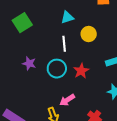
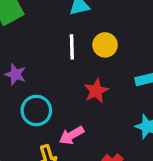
yellow circle: (89, 34) -> (105, 45), moved
cyan circle: (57, 69) -> (36, 111), moved

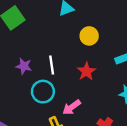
white line: (72, 47) -> (52, 65), moved

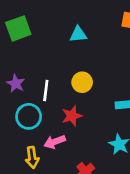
yellow circle: (89, 36) -> (82, 82), moved
red star: (86, 71) -> (72, 116), moved

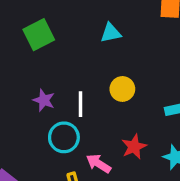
red star: (72, 116) -> (134, 147), moved
pink arrow: (55, 142) -> (99, 164), turned 60

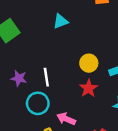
yellow circle: (122, 89) -> (89, 63), moved
red star: (134, 147) -> (89, 88), moved

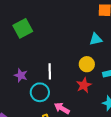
cyan triangle: (61, 21) -> (96, 39), moved
purple star: (19, 78) -> (21, 75), moved

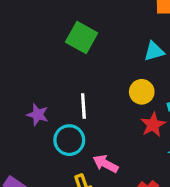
green square: (23, 28) -> (82, 37), moved, turned -30
red star: (84, 85) -> (153, 125), moved

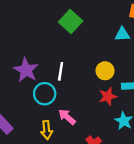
cyan triangle: (154, 51) -> (122, 34), moved
purple star: (38, 115) -> (26, 70), size x1.5

